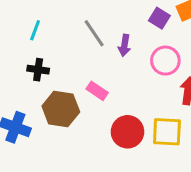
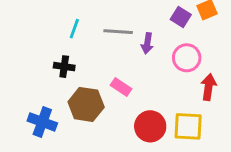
cyan line: (35, 30) -> (74, 29), moved
gray line: (94, 33) -> (118, 32), turned -52

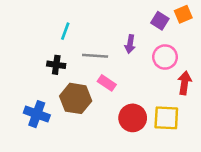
gray line: (118, 32) -> (95, 56), moved

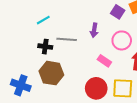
cyan line: (65, 31) -> (43, 20), turned 40
black cross: (56, 65) -> (45, 47), moved
pink rectangle: (107, 83) -> (104, 61), moved

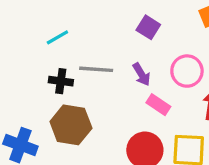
purple square: (118, 12) -> (148, 27), moved
purple arrow: (94, 30) -> (142, 74), moved, turned -40

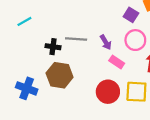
purple square: (148, 27) -> (131, 15), moved
cyan line: (57, 37) -> (24, 21), moved

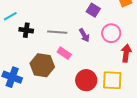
purple square: (131, 15) -> (93, 10), moved
black cross: (53, 47) -> (26, 30), moved
pink rectangle: (117, 62) -> (64, 53), moved

